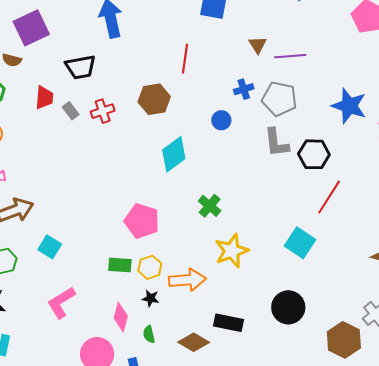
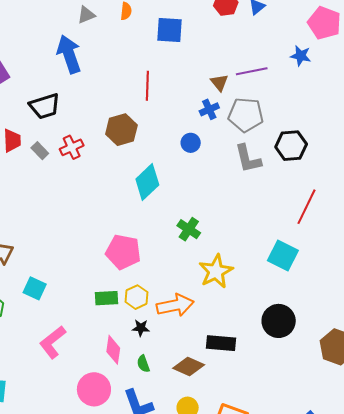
brown triangle: (258, 45) -> (219, 83), moved
blue star: (349, 106) -> (301, 56), moved, size x0.6
black hexagon: (314, 154) -> (291, 146), moved

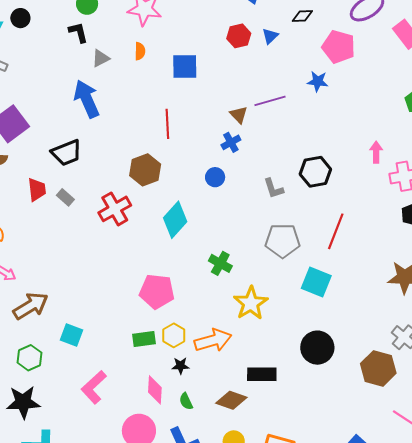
gray pentagon: (246, 115) -> (283, 241), moved
red cross: (72, 147) -> (115, 209), moved, size x1.4
gray L-shape: (248, 159) -> (273, 188), size x0.7

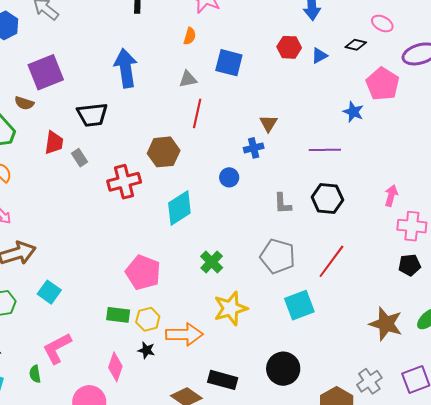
gray triangle: (101, 58) -> (188, 79), moved
purple line: (270, 101) -> (325, 150), moved
cyan square: (316, 282) -> (299, 305), turned 32
green semicircle: (186, 401) -> (35, 374), moved

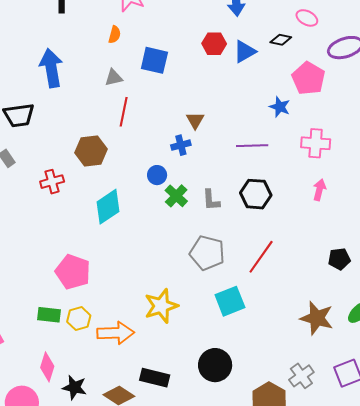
blue triangle: (319, 56) -> (245, 51), size x1.4
red cross: (124, 182) -> (52, 182), size x0.7
pink cross: (412, 226) -> (316, 143), moved
green cross: (212, 262) -> (176, 196), moved
black star: (146, 350) -> (74, 387), moved, size x1.4

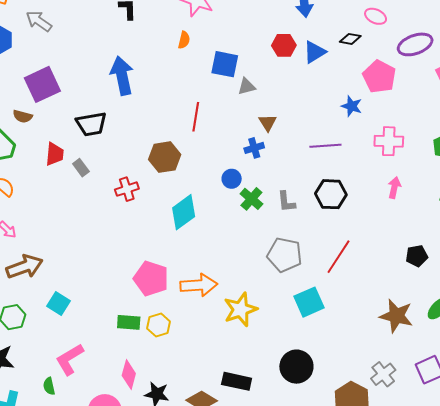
gray triangle: (114, 78) -> (247, 86), moved
orange arrow: (116, 333) -> (199, 285), moved

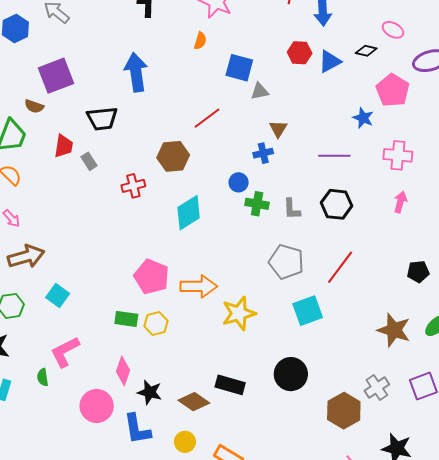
red line: (196, 117) -> (207, 118), turned 40
green cross: (251, 199) -> (257, 204), turned -35

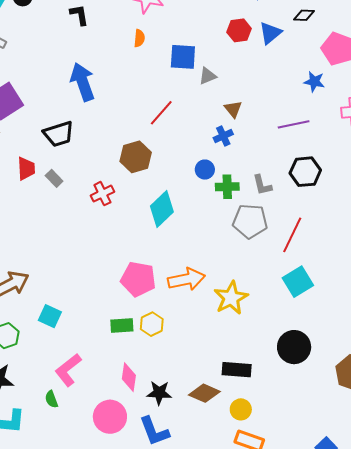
gray pentagon: (286, 262) -> (250, 221), moved
red line: (340, 267) -> (292, 235), moved
yellow circle: (185, 442) -> (241, 409), moved

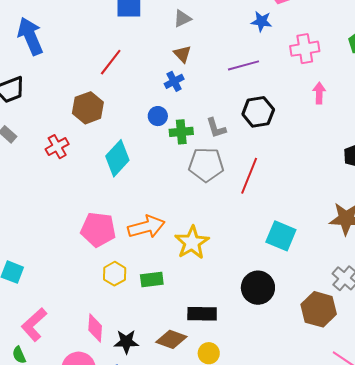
gray triangle: (208, 76) -> (182, 19), moved
cyan square: (298, 282) -> (281, 236), moved, turned -32
green rectangle: (122, 326) -> (152, 280), moved

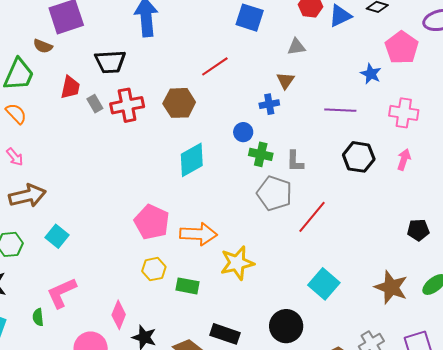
black hexagon: (258, 112) -> (359, 157), moved
red cross: (57, 147) -> (127, 105), moved, size x1.4

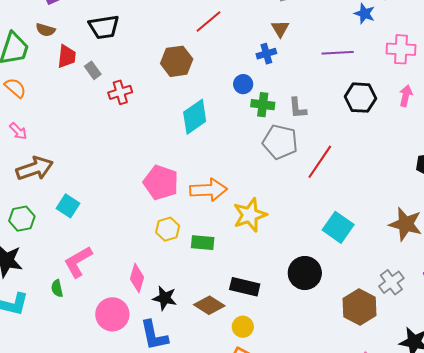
brown semicircle: (43, 46) -> (46, 30), moved
red cross: (127, 105) -> (120, 92), moved, size x0.7

